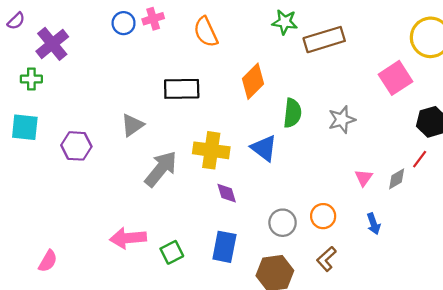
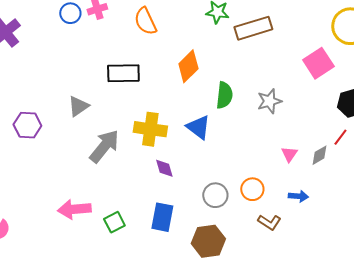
blue arrow: (374, 224) -> (298, 196), turned -66
brown L-shape: (326, 259) -> (269, 222), moved, turned -105

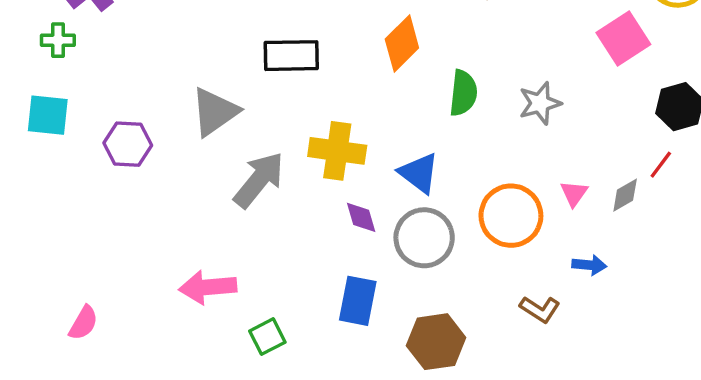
gray triangle: (78, 106) -> (215, 112), size x1.4
blue triangle: (198, 127) -> (419, 173), moved
orange circle: (252, 189) -> (511, 216), moved, size x1.6
gray circle: (215, 195) -> (424, 238), moved, size x1.4
green square: (114, 222) -> (267, 337), moved

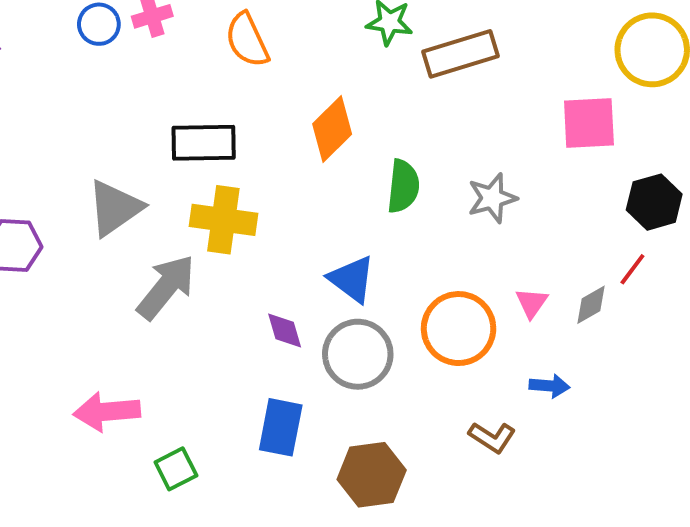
pink square: (623, 39) -> (589, 123), turned 30
yellow cross: (337, 151) -> (223, 220), moved

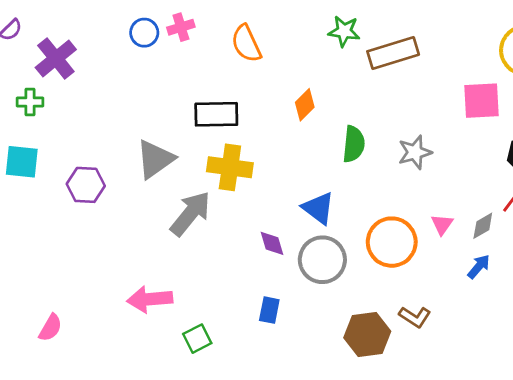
orange diamond: (332, 129) -> (305, 105), size x0.7
blue arrow: (549, 386) -> (479, 267), moved, turned -55
blue rectangle: (281, 427) -> (269, 310), size x0.7
brown hexagon: (372, 475) -> (367, 335), moved

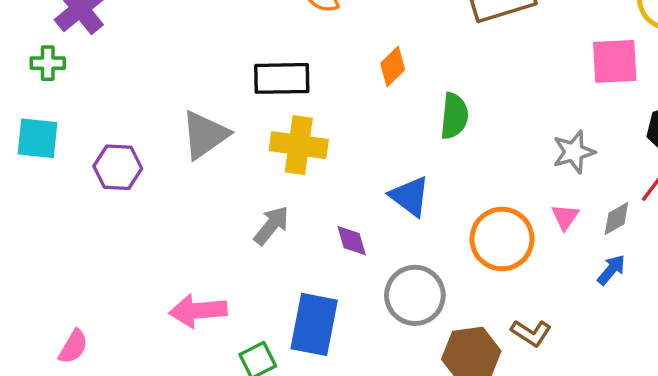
gray star: (415, 152) -> (574, 152), moved
gray arrow: (190, 213) -> (271, 225), moved, size x0.7
gray circle: (322, 260) -> (415, 295), moved
blue rectangle: (269, 310) -> (314, 324), moved, size x1.8

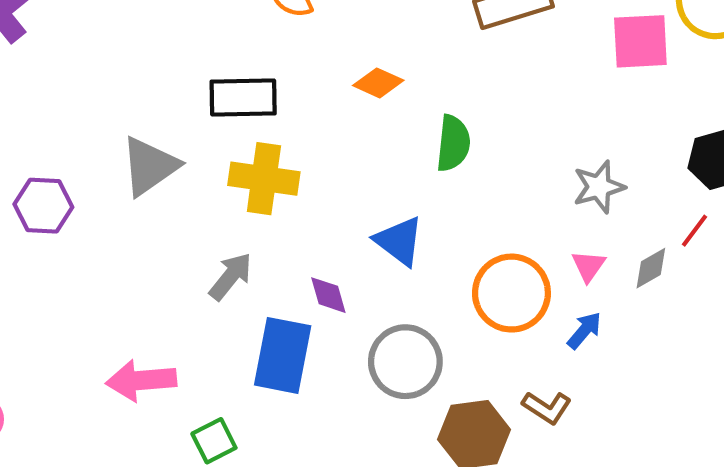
pink square: (615, 61) -> (640, 41), moved
orange diamond: (393, 67) -> (378, 83), turned 69
blue arrow: (611, 270) -> (584, 330), moved
blue rectangle: (314, 324) -> (283, 355), moved

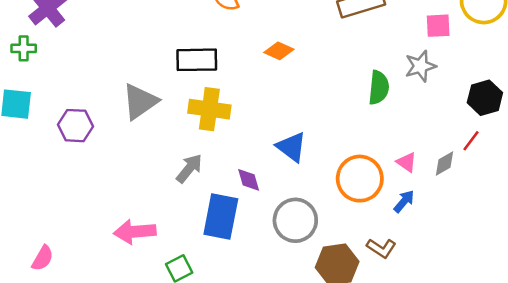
pink square: (640, 41) -> (438, 26), size x0.7
green semicircle: (453, 143) -> (379, 88), moved
gray star: (599, 187) -> (420, 66), moved
pink triangle: (588, 266) -> (407, 162), turned -30

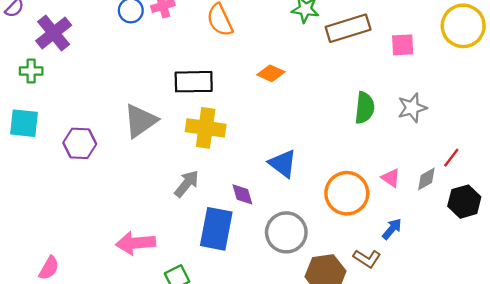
pink square: (438, 26) -> (403, 45), moved
gray star: (420, 66) -> (412, 108), moved
black hexagon: (485, 98) -> (464, 202), moved
blue arrow: (404, 201) -> (392, 229), moved

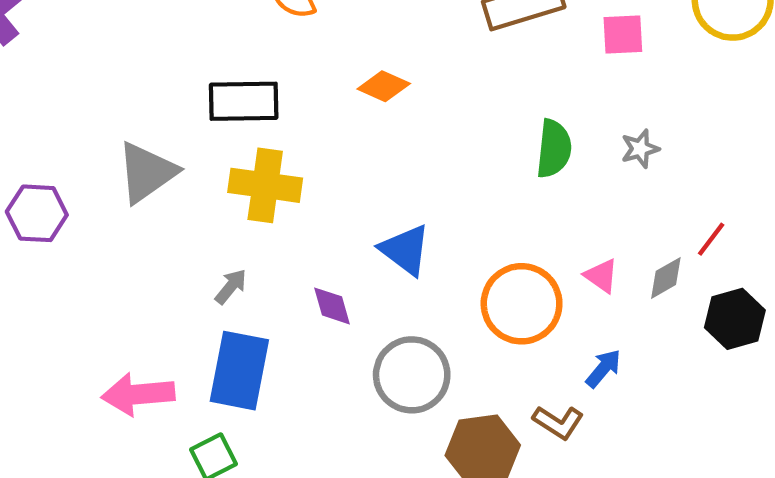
gray star: (412, 108) -> (640, 149), size x0.7
gray arrow: (187, 184) -> (231, 287), size x0.7
blue rectangle: (216, 229) -> (239, 371), moved

